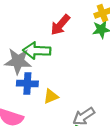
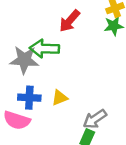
blue cross: (27, 84) -> (29, 98), moved

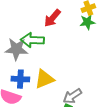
yellow triangle: (60, 98) -> (44, 79), size x1.5

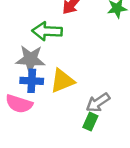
gray star: (16, 49) -> (30, 59), moved

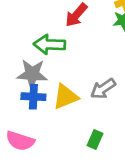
gray arrow: (98, 103) -> (103, 89), moved
pink semicircle: (19, 104) -> (20, 141), moved

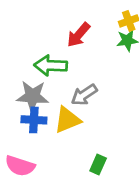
gray arrow: (103, 89) -> (84, 95), moved

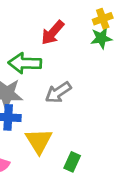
yellow triangle: (67, 120) -> (39, 141), moved, turned -40

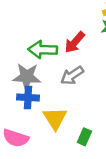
red arrow: (53, 33) -> (75, 42), moved

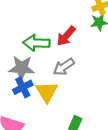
blue cross: (28, 98) -> (23, 87), turned -30
yellow triangle: (55, 118) -> (47, 92), moved

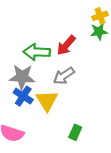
blue cross: (23, 87) -> (23, 96), turned -30

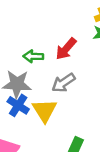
green arrow: (37, 52) -> (33, 56), size x0.7

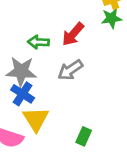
yellow triangle: (45, 110) -> (36, 119), moved

